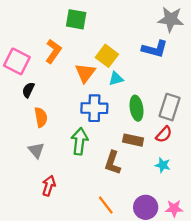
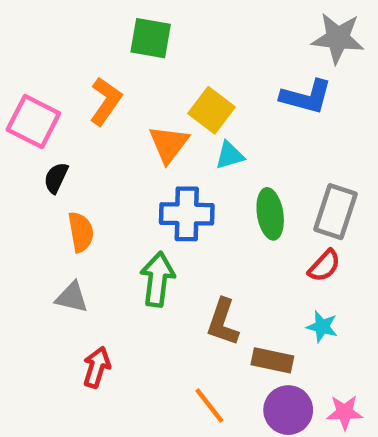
brown rectangle: (133, 140) -> (272, 360), moved
gray triangle: (36, 150) -> (72, 297), turned -36

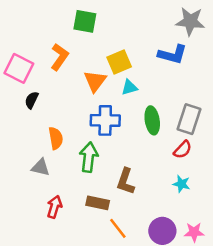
yellow square: (212, 110) -> (119, 62), turned 30
orange semicircle: (81, 232) -> (56, 138), moved
brown rectangle: (272, 360) -> (98, 203), moved

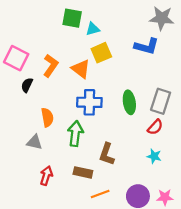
orange L-shape: (60, 57) -> (51, 66), moved
orange triangle: (95, 81) -> (81, 69), turned -30
cyan triangle: (129, 87) -> (93, 29), moved
orange line: (118, 228) -> (100, 194), turned -72

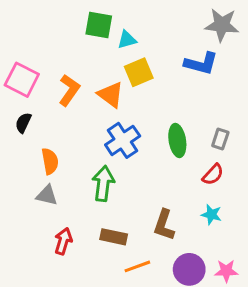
black semicircle: (27, 85) -> (23, 123), moved
gray rectangle: (161, 101) -> (220, 139), size x0.6
blue cross: (89, 102) -> (123, 140), turned -35
orange semicircle: (47, 117) -> (50, 161), moved
brown L-shape: (107, 154) -> (164, 225), moved

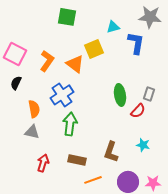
cyan triangle: (127, 40) -> (113, 27), moved
blue L-shape: (201, 63) -> (136, 43), turned -95
blue cross: (123, 140) -> (62, 95), moved
red semicircle: (213, 175) -> (138, 111), moved

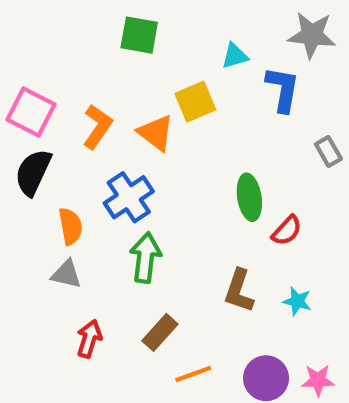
black semicircle: (16, 83) -> (33, 172), size x1.6
gray rectangle: (149, 94) -> (328, 152), moved, turned -48
brown L-shape: (111, 152) -> (239, 291), moved
brown rectangle: (77, 160) -> (160, 332), turned -60

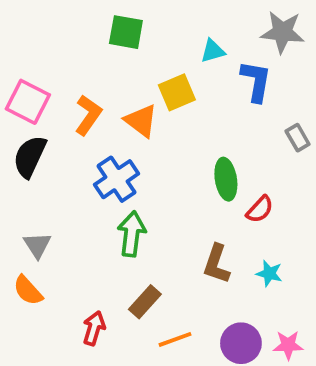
orange semicircle: (71, 226) -> (28, 290), moved, turned 148
gray triangle: (66, 274) -> (37, 245), moved, turned 44
red arrow: (89, 339) -> (94, 328), moved

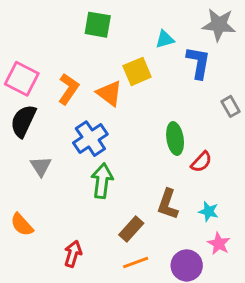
gray triangle: (37, 245) -> (41, 166), moved
brown rectangle: (145, 302) -> (131, 229), moved
pink star: (288, 345) -> (219, 244), moved, turned 30

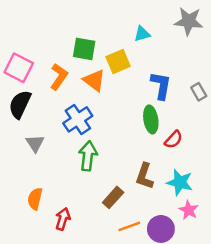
green square: (98, 25) -> (84, 49), moved
blue L-shape: (198, 63) -> (161, 85), moved
cyan star: (209, 211) -> (180, 182), size x1.5
orange semicircle: (22, 225) -> (35, 199), moved, turned 55
orange line: (136, 263) -> (129, 226), moved

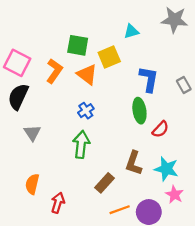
blue cross: (78, 119) -> (86, 111), moved, size x0.6

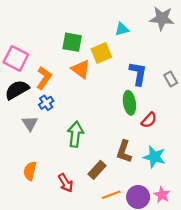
orange L-shape: (54, 71) -> (44, 78), moved
black semicircle: (18, 97) -> (17, 90), turned 35
blue cross: (86, 111) -> (46, 103), moved
pink star: (174, 195) -> (162, 195), moved
red arrow: (58, 203) -> (66, 183), moved, turned 132

